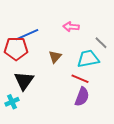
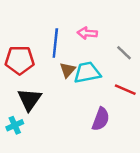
blue line: (27, 35) -> (55, 43), moved, turned -60
cyan trapezoid: (88, 59) -> (87, 72), moved
red line: (80, 79) -> (125, 90), moved

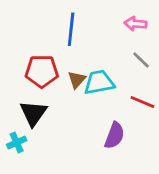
pink arrow: (87, 33) -> (135, 24), moved
blue line: (55, 43) -> (71, 29), moved
red pentagon: (20, 60) -> (42, 71), moved

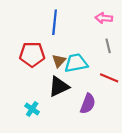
gray line: (141, 60) -> (108, 46), turned 32
black triangle: (33, 113) -> (59, 87), moved, turned 30
cyan cross: (17, 143) -> (32, 109), moved, turned -32

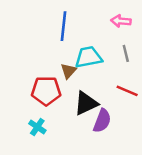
red pentagon: (32, 54) -> (46, 91), moved
cyan trapezoid: (76, 63) -> (88, 57), moved
black triangle: (59, 87) -> (86, 103), moved

